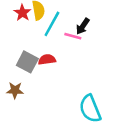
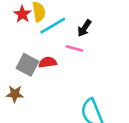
cyan line: (52, 24) -> (53, 26), turned 30
pink line: (73, 36) -> (74, 48), moved

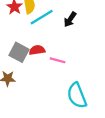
pink line: (74, 48) -> (58, 60), moved

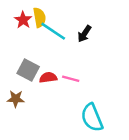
cyan line: (42, 17) -> (53, 31), turned 65
red semicircle: (37, 50) -> (48, 78), moved

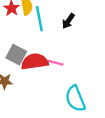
cyan line: (53, 31) -> (39, 19), turned 45
red semicircle: (48, 78) -> (35, 62), size x1.6

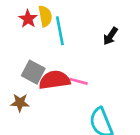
black arrow: (68, 21) -> (110, 36), moved

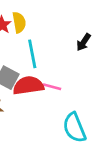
cyan line: (60, 31) -> (32, 54), moved

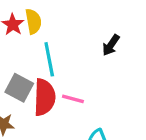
red semicircle: (28, 86) -> (44, 97), turned 100

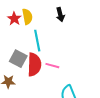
black arrow: (111, 45) -> (60, 15), moved, turned -48

